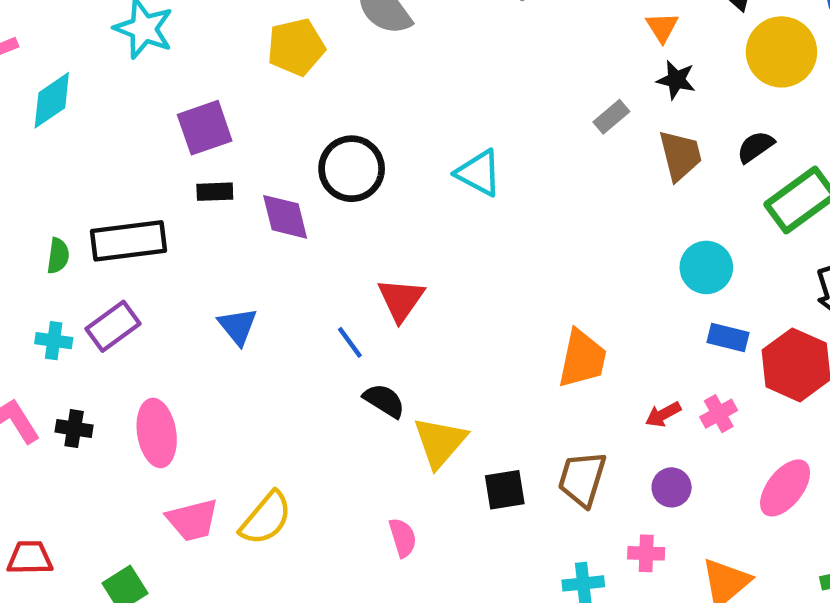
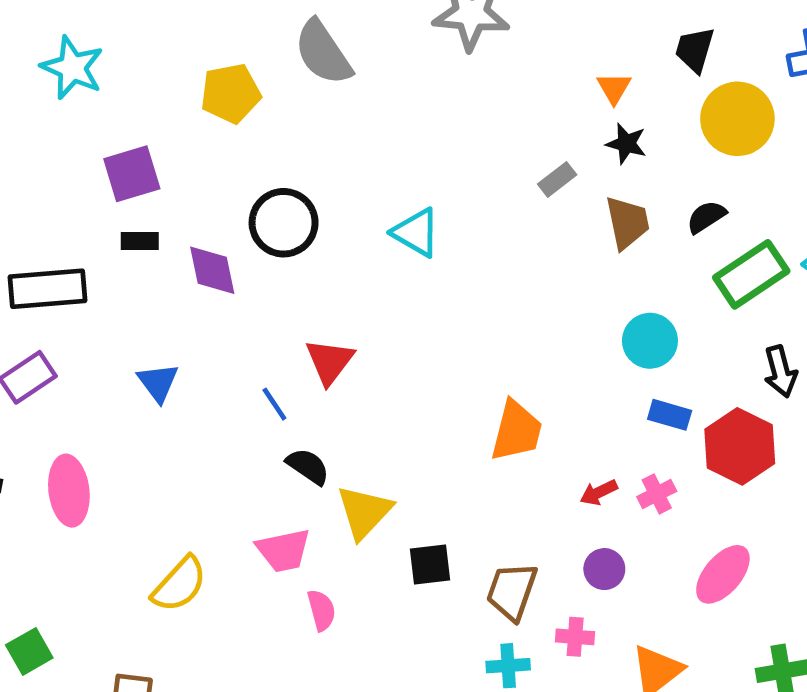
brown trapezoid: (582, 479) -> (512, 591), moved
pink trapezoid: (193, 520) -> (283, 550), moved

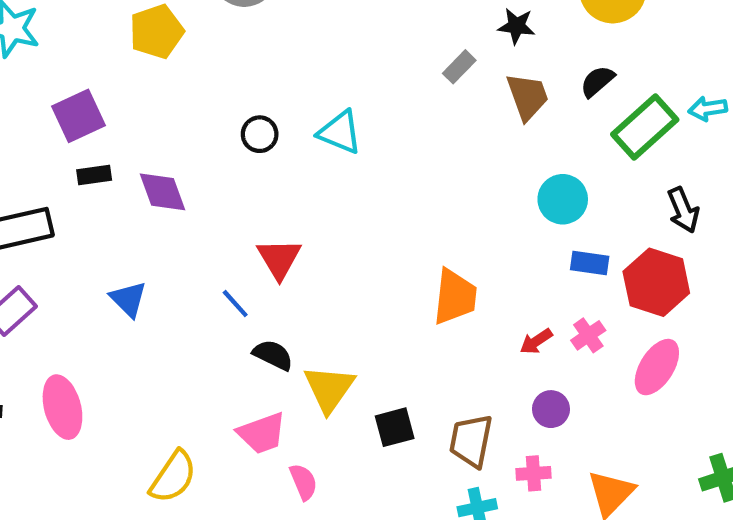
black circle: (284, 223) -> (260, 134), moved, size x0.6
pink ellipse: (723, 574) -> (657, 367), moved

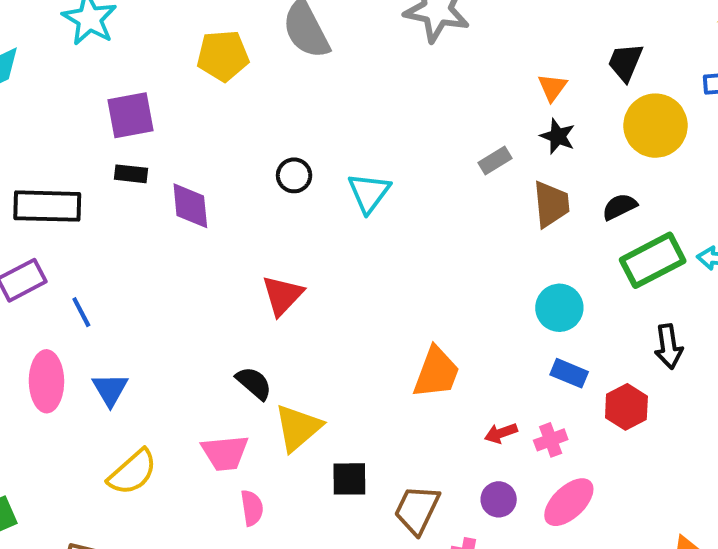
cyan triangle: (340, 132) -> (369, 193), turned 30
red hexagon: (656, 282) -> (626, 407), size x0.7
blue triangle: (128, 299) -> (110, 389), moved
blue line: (235, 304) -> (81, 312), moved
pink ellipse: (657, 367) -> (569, 502), moved

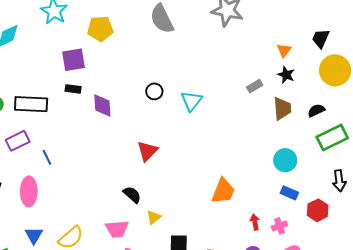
yellow pentagon: (223, 56) -> (100, 29), moved
blue triangle: (110, 389) -> (34, 235), moved
yellow triangle: (298, 428) -> (154, 217), size x0.6
red arrow: (501, 433) -> (255, 222), turned 98

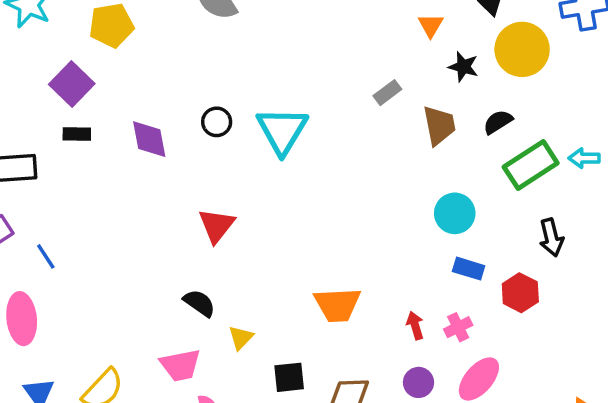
purple square: (73, 60) -> (72, 84), turned -30
black star: (286, 75) -> (463, 67), moved
cyan triangle: (191, 101) -> (282, 131), size x1.4
purple diamond: (102, 105) -> (149, 139), moved
orange trapezoid: (223, 191) -> (337, 305), moved, turned 72

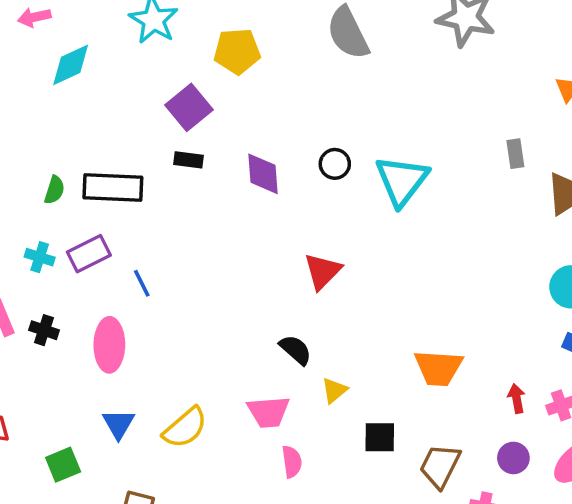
gray rectangle: (387, 93) -> (515, 154), turned -68

